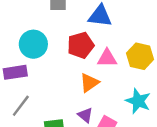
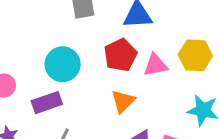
orange triangle: (89, 83) -> (123, 101), moved

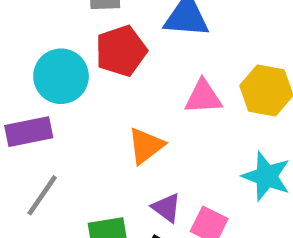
red pentagon: (120, 55) -> (121, 51), moved

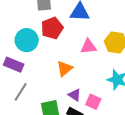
purple rectangle: (29, 132) -> (14, 65), turned 36

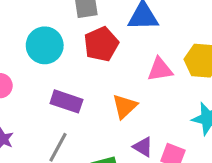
cyan circle: (27, 40) -> (45, 45), moved
purple rectangle: (14, 65) -> (66, 101), moved

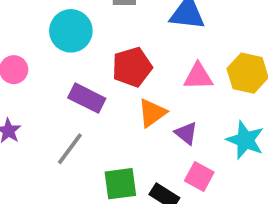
red pentagon: (101, 44) -> (132, 67), moved
purple triangle: (143, 147) -> (186, 133), moved

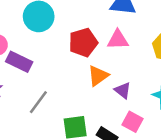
pink triangle: (198, 76) -> (118, 40), moved
purple rectangle: (87, 98) -> (19, 62), moved

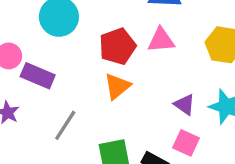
orange triangle: (98, 76) -> (117, 86), moved
purple triangle: (123, 90) -> (185, 105), moved

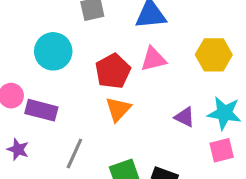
pink square: (186, 143) -> (222, 150), moved, turned -30

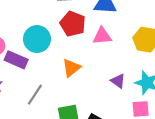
cyan circle: (53, 51) -> (37, 39), moved
red pentagon: (113, 71) -> (73, 24), moved, turned -30

